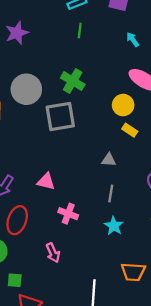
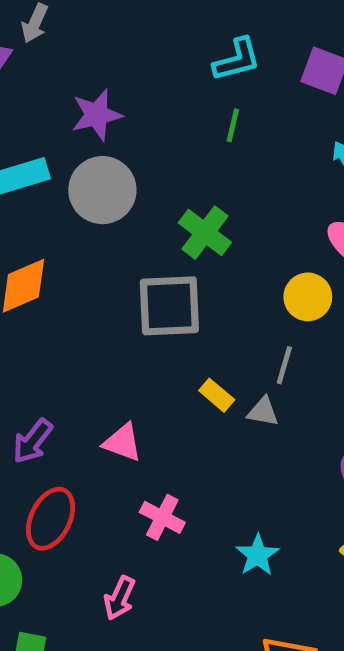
gray circle: (26, 89) -> (102, 190), moved
yellow rectangle: (130, 130) -> (217, 395), moved
gray line: (111, 193) -> (284, 365), moved
pink arrow: (53, 253) -> (120, 598), turned 42

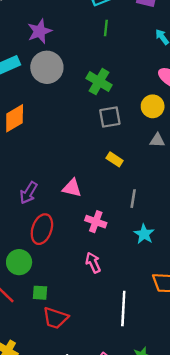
gray square: (169, 306) -> (110, 117), moved, size x0.7
gray line: (284, 365) -> (133, 199), moved
gray triangle: (263, 412) -> (157, 140), moved
pink arrow: (120, 598) -> (93, 263), moved, turned 138

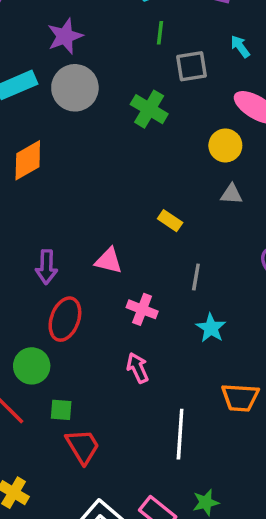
gray square: (110, 117) -> (191, 66), moved
purple arrow: (29, 193) -> (46, 267), turned -30
red trapezoid: (55, 318) -> (83, 446), turned -140

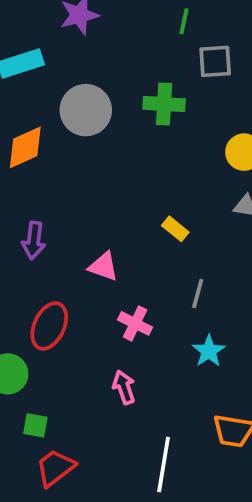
gray circle: (75, 88) -> (86, 110), moved
green cross: (149, 109) -> (164, 104), turned -33
purple arrow: (46, 267) -> (34, 241), moved
red trapezoid: (83, 446) -> (55, 468), turned -102

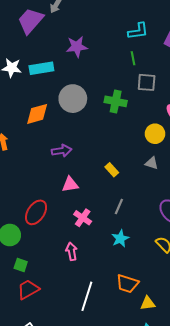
green line: (184, 21) -> (133, 58), turned -32
purple arrow: (34, 241) -> (62, 151), moved, turned -114
pink triangle: (104, 266) -> (70, 184), turned -36

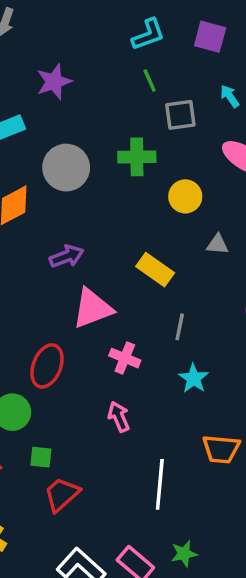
yellow circle: (155, 134) -> (185, 196), moved
yellow rectangle: (112, 170) -> (155, 270), size x1.5
pink triangle: (70, 184) -> (92, 308), size x1.5

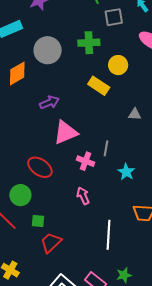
gray triangle: (217, 244) -> (135, 114), moved
yellow rectangle: (155, 270) -> (99, 86), moved
gray line: (180, 327) -> (106, 148), moved
red ellipse: (47, 366) -> (40, 167), turned -75

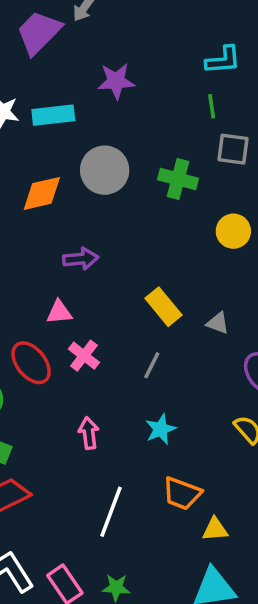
yellow circle: (118, 65) -> (233, 231), moved
yellow rectangle: (99, 86) -> (164, 307), moved
pink triangle: (66, 133) -> (59, 312), moved, size x0.6
pink cross: (86, 161) -> (84, 356), moved
cyan star: (126, 172) -> (161, 429), moved

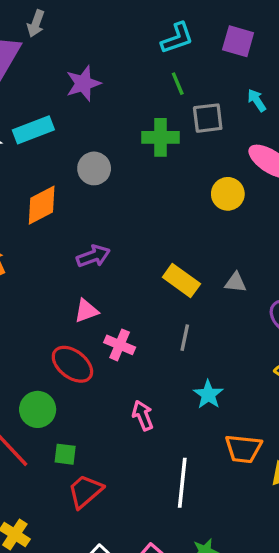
gray circle: (105, 170) -> (94, 168), size x0.7
green cross: (178, 179) -> (160, 137), moved

